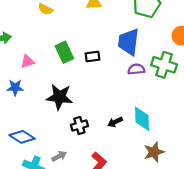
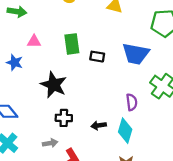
blue trapezoid: (129, 42) -> (136, 54), turned -104
purple semicircle: (136, 69) -> (132, 102), moved, turned 70
gray arrow: (59, 156) -> (50, 143), moved

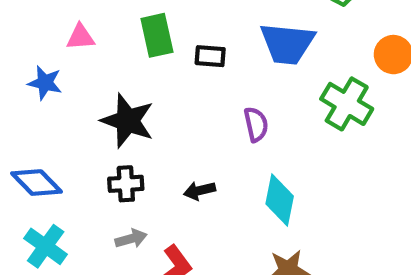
purple semicircle: (132, 102) -> (256, 124), moved
black cross: (64, 118) -> (126, 184), moved
black arrow: (99, 125) -> (200, 191), moved

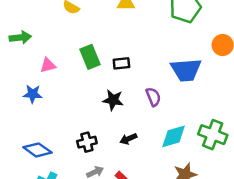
blue trapezoid: (287, 44) -> (186, 70), moved
green cross: (347, 104) -> (213, 135), moved
black star: (128, 121) -> (113, 100), moved, size x0.7
cyan diamond: (280, 200) -> (174, 136), turned 72

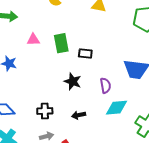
pink triangle: (48, 65) -> (33, 40), moved
cyan diamond: (174, 136) -> (116, 108), moved

